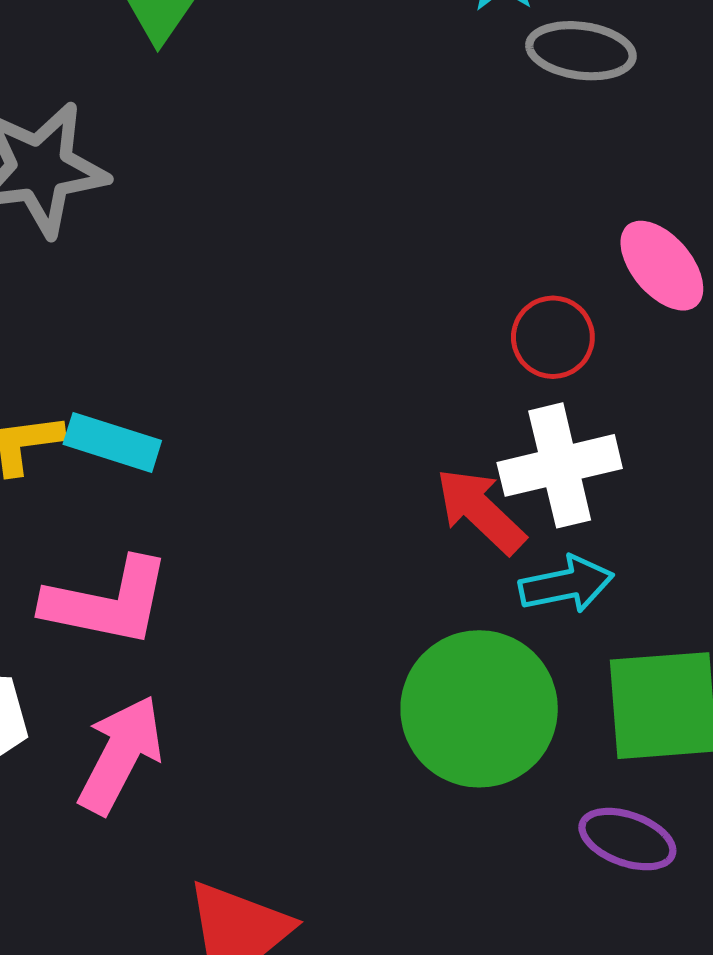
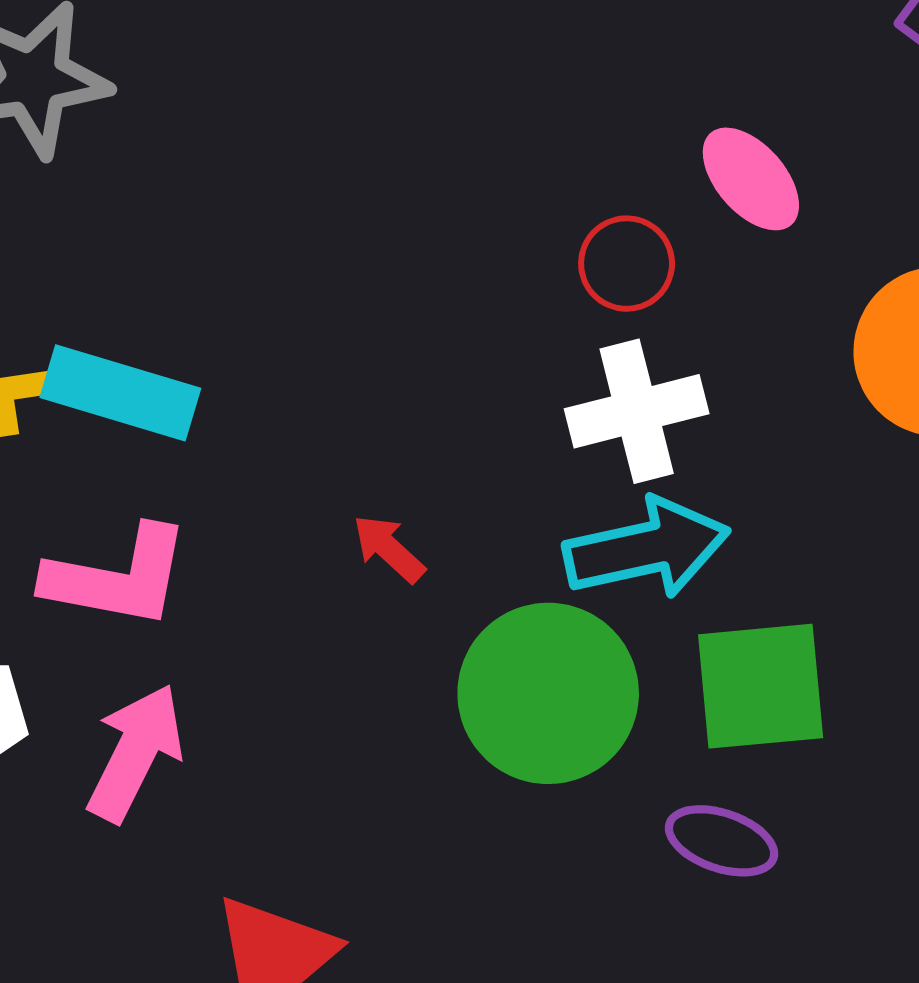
cyan rectangle: (112, 442) -> (120, 393), size x1.4
red arrow: (480, 511) -> (389, 549), moved, size x0.7
cyan arrow: (566, 584) -> (647, 548), size x1.5

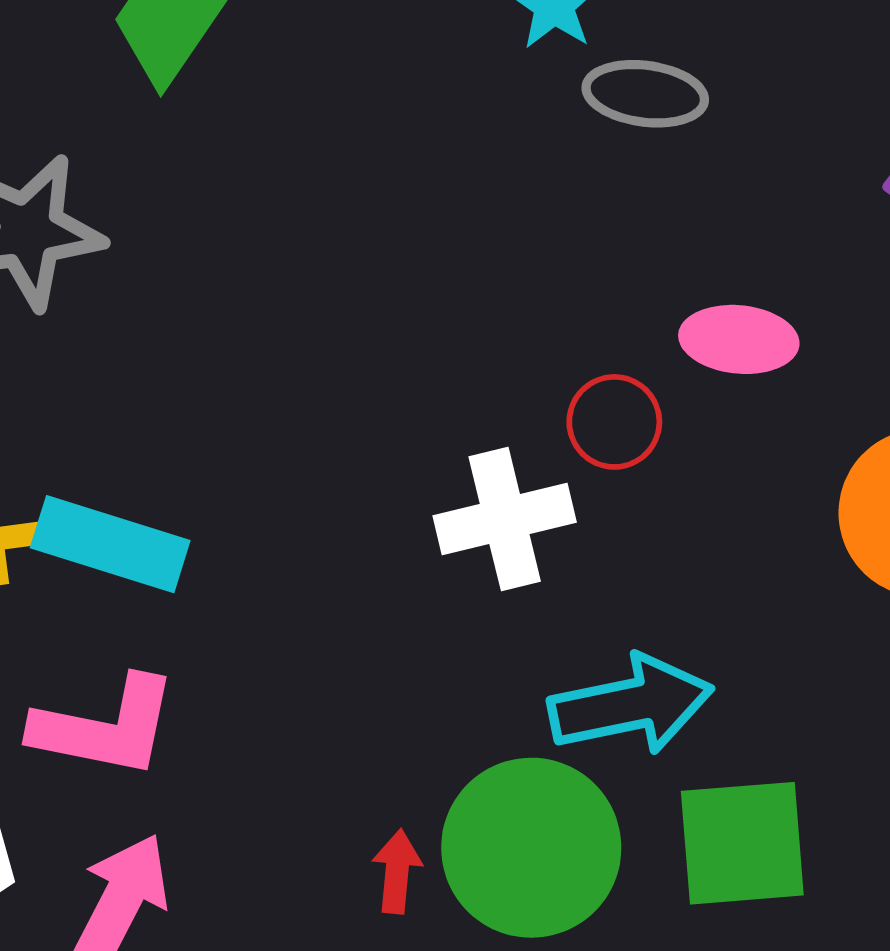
pink ellipse: (751, 179) -> (739, 339), turned -44
white cross: (637, 411) -> (505, 519), moved
red arrow: (389, 549) -> (397, 871), moved, turned 52

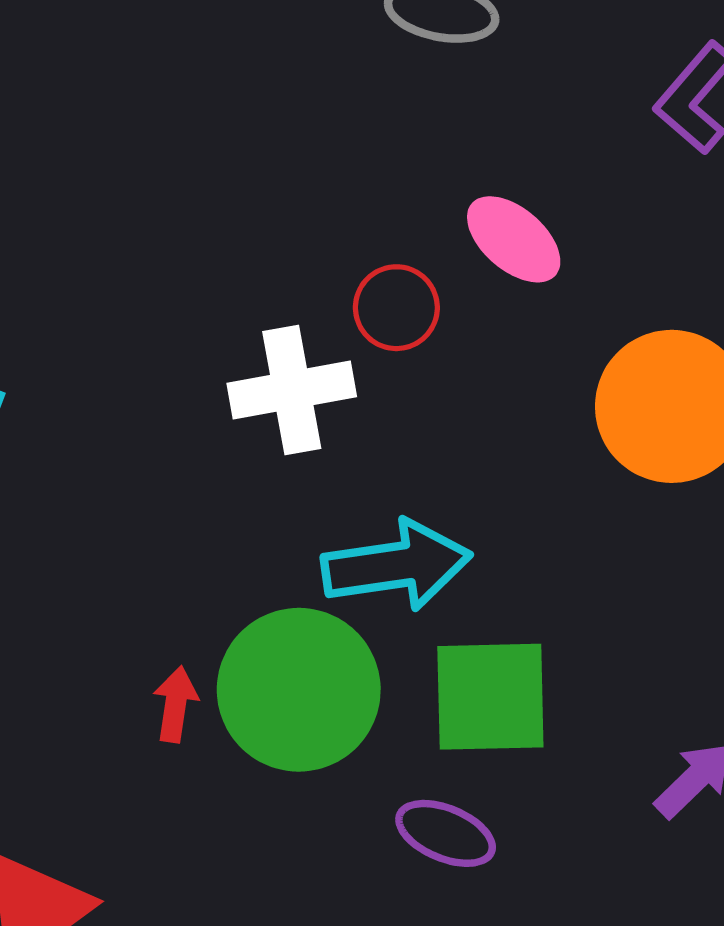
pink ellipse: (739, 339) -> (514, 239), turned 32

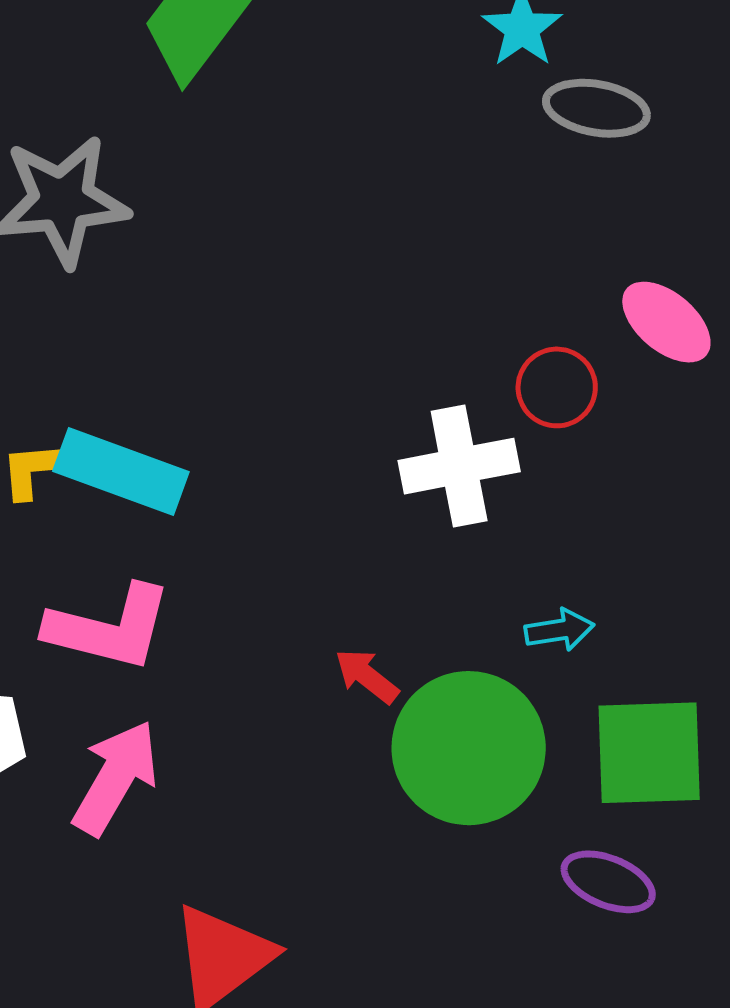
cyan arrow: (397, 565) -> (559, 630), size x0.5
red arrow: (176, 704) -> (367, 676), moved, turned -60

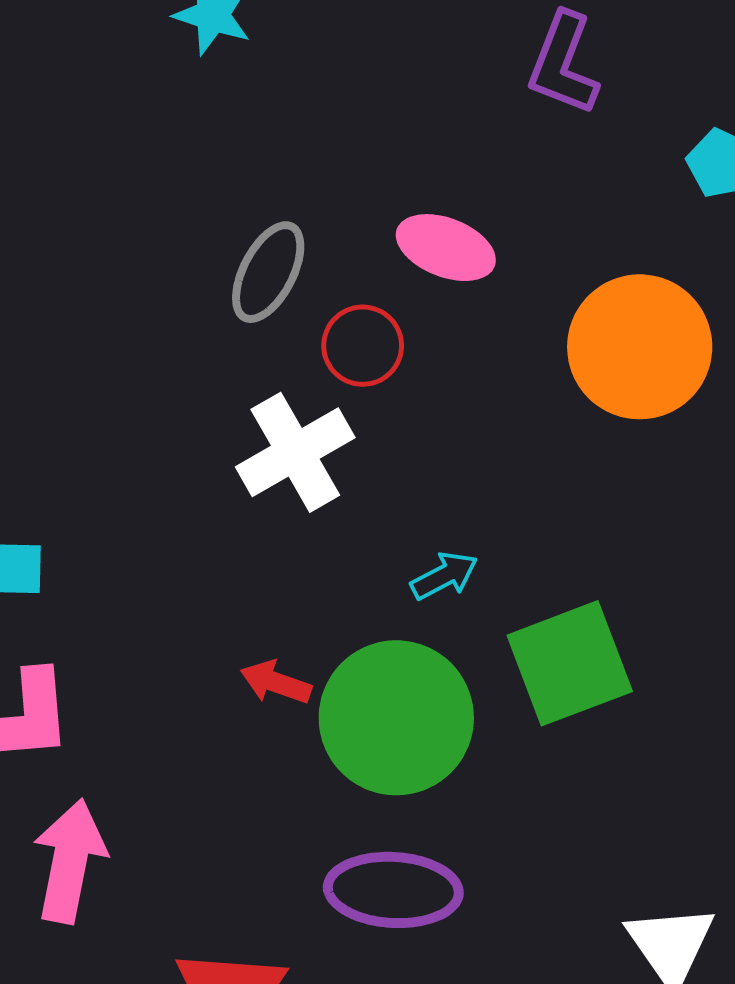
gray ellipse: (596, 108) -> (268, 272), moved, turned -54
purple ellipse: (608, 882) -> (393, 890), moved, size x1.4

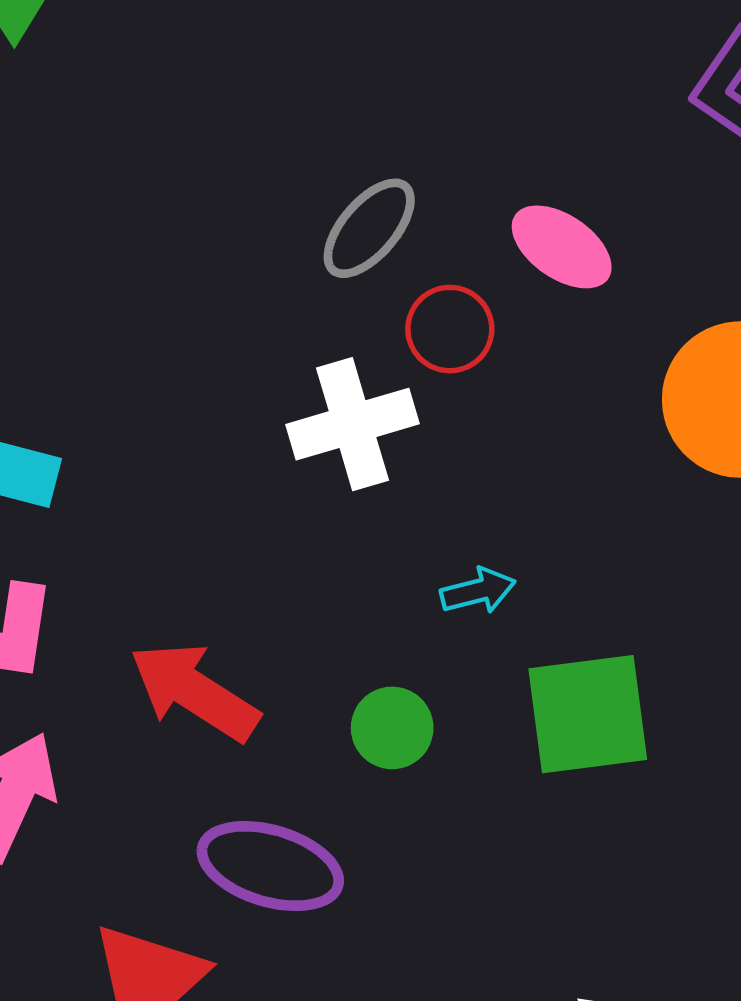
red arrow: (276, 682) -> (194, 692), moved, size x1.8
green circle: (396, 718) -> (392, 728), size x0.5
purple ellipse: (393, 890) -> (270, 866), moved

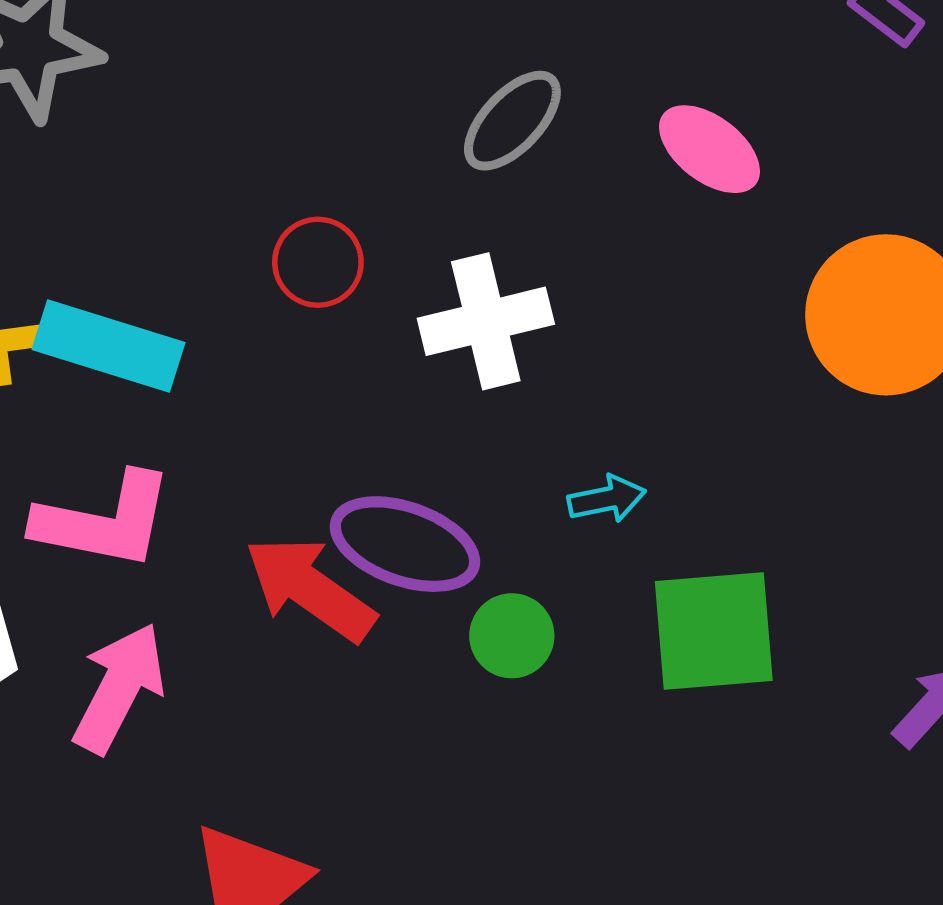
red circle: (450, 329) -> (318, 262), moved
purple ellipse: (270, 866) -> (405, 544), moved

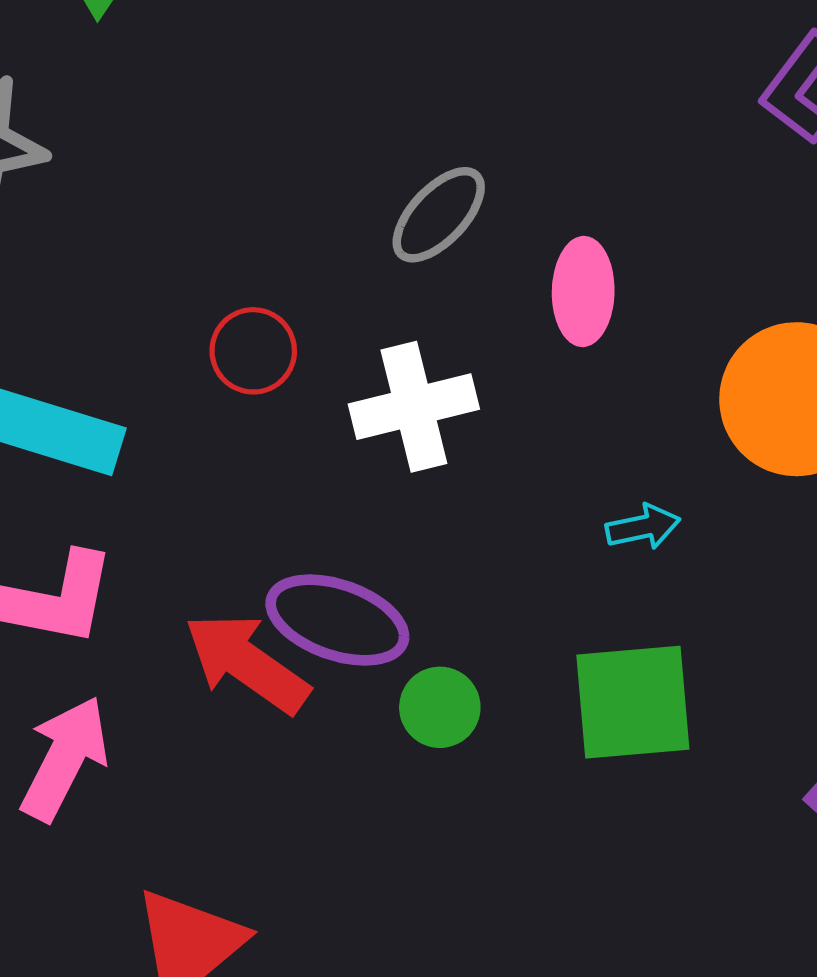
pink ellipse: (710, 149) -> (583, 291), moved, turned 54
cyan arrow: (607, 499) -> (643, 527), moved

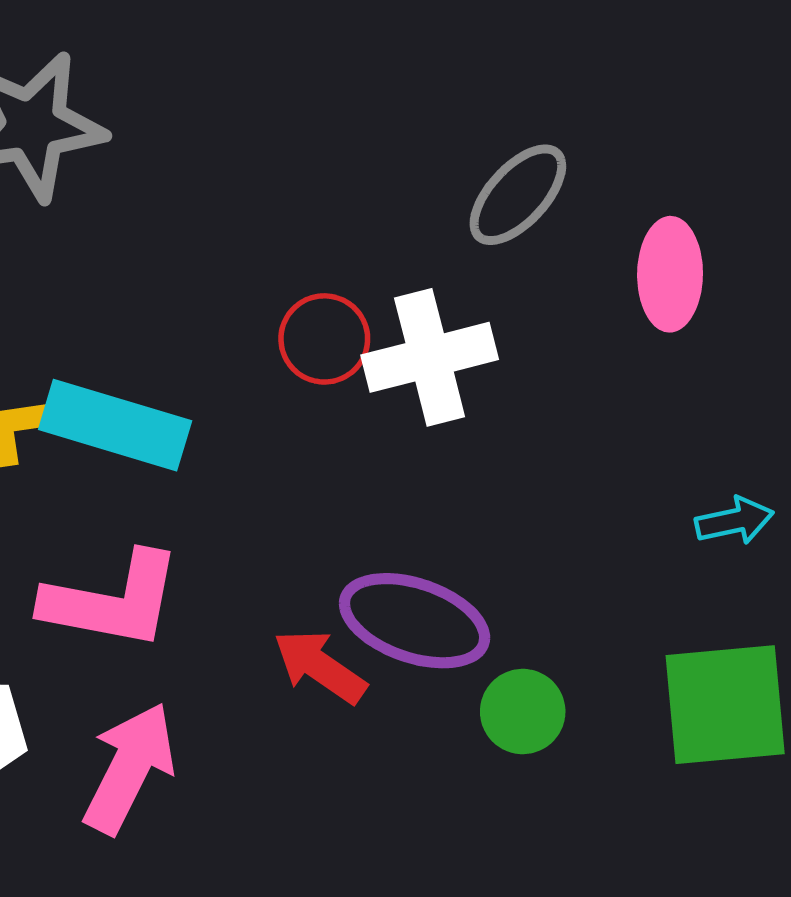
white cross: (414, 407) -> (430, 357), moved
red arrow: (247, 663) -> (320, 666), size x0.7

